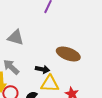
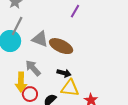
brown ellipse: (68, 54) -> (61, 46), moved

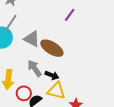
gray arrow: (33, 68) -> (35, 68), moved
red circle: (30, 94) -> (24, 93), moved

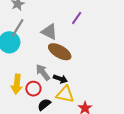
gray triangle: (32, 39) -> (49, 32), moved
red circle: (24, 93) -> (33, 89), moved

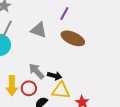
brown ellipse: (60, 52) -> (73, 38), moved

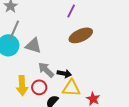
gray triangle: (39, 30) -> (33, 46), moved
brown ellipse: (73, 38) -> (81, 35), turned -45

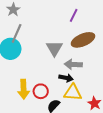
gray triangle: (33, 46) -> (54, 48), moved, turned 42
gray arrow: (46, 70) -> (73, 64), moved, turned -42

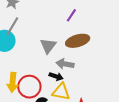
red circle: (41, 91) -> (29, 87), size x1.5

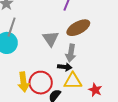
gray arrow: (65, 64) -> (71, 53), turned -78

